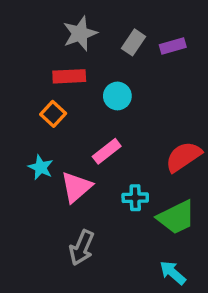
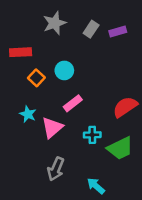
red rectangle: (69, 76) -> (21, 52), moved
cyan circle: (117, 96) -> (64, 70), moved
cyan arrow: (173, 273) -> (96, 186), moved

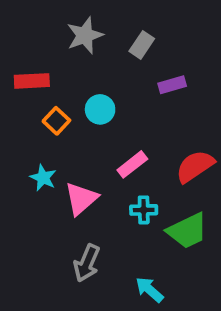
purple rectangle: (118, 32) -> (172, 85), moved
pink rectangle: (73, 103) -> (132, 164), moved

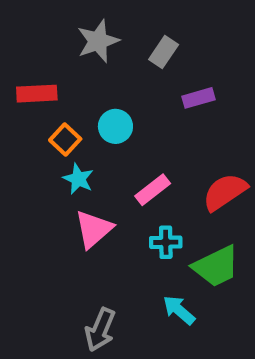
cyan star: (43, 178) -> (78, 179), moved
gray arrow: (87, 263) -> (100, 330), moved
cyan arrow: (149, 290) -> (179, 310), moved

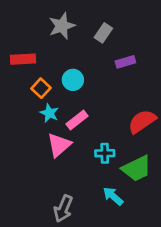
pink rectangle: (153, 190) -> (77, 120), moved

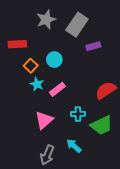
gray rectangle: (103, 33) -> (77, 25), size x1.6
pink triangle: (59, 145) -> (44, 120), moved
cyan arrow: (113, 196) -> (74, 146), moved

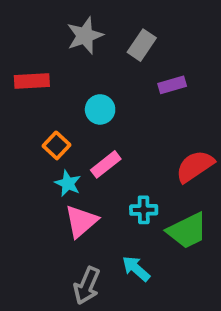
gray rectangle: (77, 25) -> (142, 45), size x0.7
orange square: (31, 66) -> (57, 145), moved
cyan star: (37, 84) -> (68, 183), moved

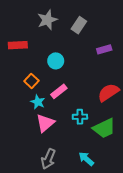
purple rectangle: (172, 85) -> (104, 49), moved
cyan arrow: (136, 269) -> (86, 159), moved

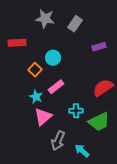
gray star: (47, 20) -> (45, 19), turned 30
orange square: (31, 81) -> (35, 70), moved
gray arrow: (48, 159) -> (58, 141), moved

